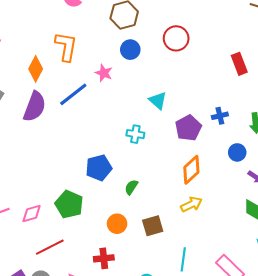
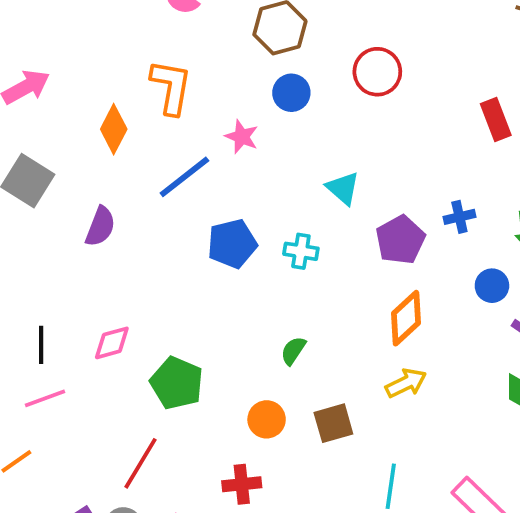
purple semicircle: (35, 107) -> (100, 226), moved, size x0.7
blue pentagon: (99, 168) -> (232, 244), moved
pink diamond: (32, 214) -> (112, 343), moved
red line: (50, 247) -> (140, 463), turned -32

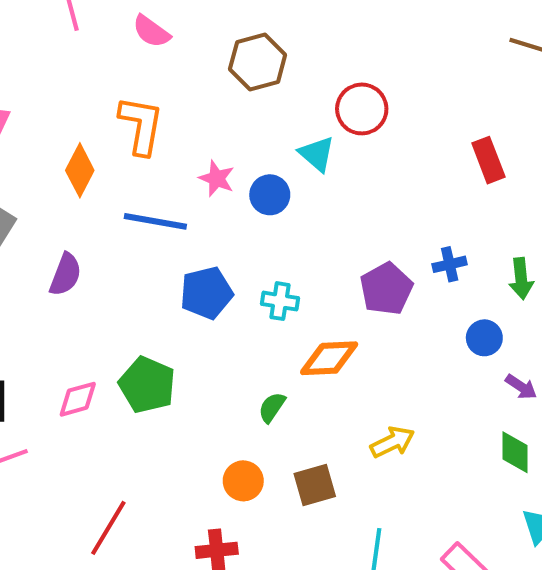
blue circle: (291, 93) -> (270, 195), moved
blue line: (184, 177) -> (155, 221), turned 48
cyan triangle: (343, 188) -> (317, 154), moved
orange diamond: (406, 318) -> (329, 358), moved, turned 40
green pentagon: (177, 383) -> (147, 385), moved

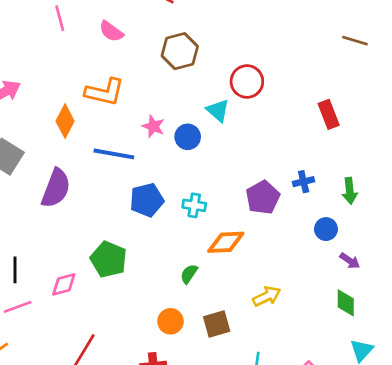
orange L-shape: (141, 125) -> (105, 92), turned 93
purple semicircle: (65, 274) -> (56, 188), size x1.4
pink diamond: (78, 399) -> (64, 284), moved

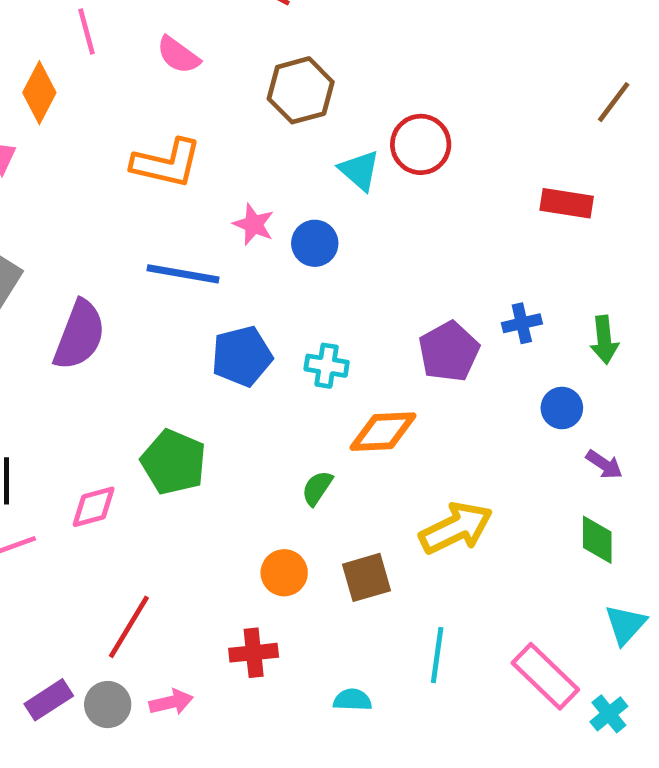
brown line: (355, 41) -> (614, 102), moved, turned -70
cyan triangle: (218, 110) -> (359, 170), moved
red rectangle: (329, 114) -> (567, 203), turned -60
orange diamond: (65, 121) -> (39, 93), moved
yellow arrow: (267, 296) -> (456, 528), size x1.4

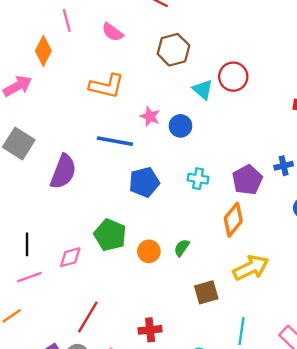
cyan cross: (327, 366) -> (198, 179), moved
orange diamond: (383, 432) -> (233, 220), moved, turned -48
orange circle: (284, 573) -> (149, 251), moved

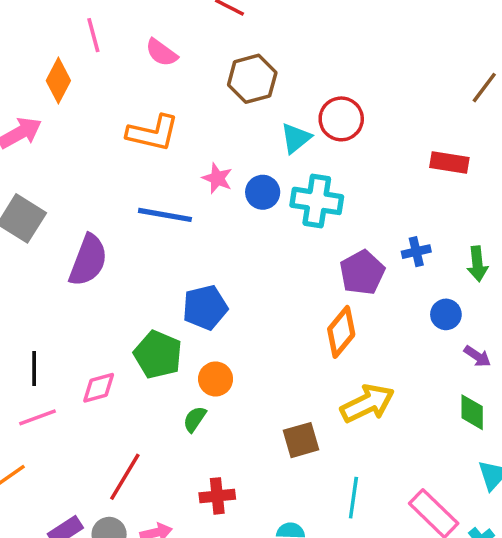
cyan triangle: (203, 90) -> (296, 138), turned 40
cyan cross: (198, 179) -> (317, 201), moved, size x1.6
blue pentagon: (144, 182) -> (205, 307), moved
green semicircle: (182, 248) -> (195, 419), moved

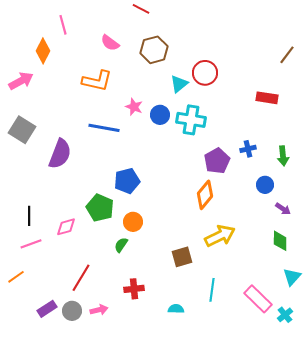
pink semicircle: (161, 53) -> (110, 43), moved

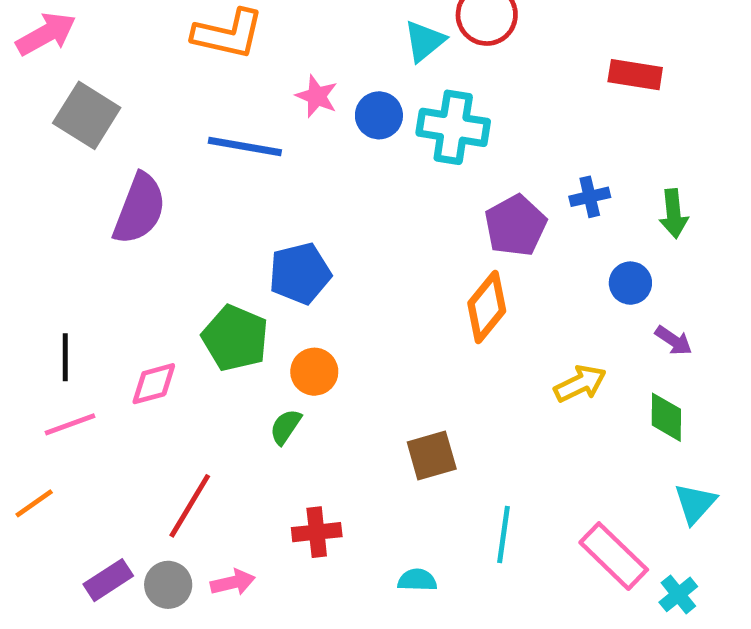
gray square: (22, 130) -> (87, 115), moved
yellow arrow: (220, 236) -> (580, 384), moved, size x0.7

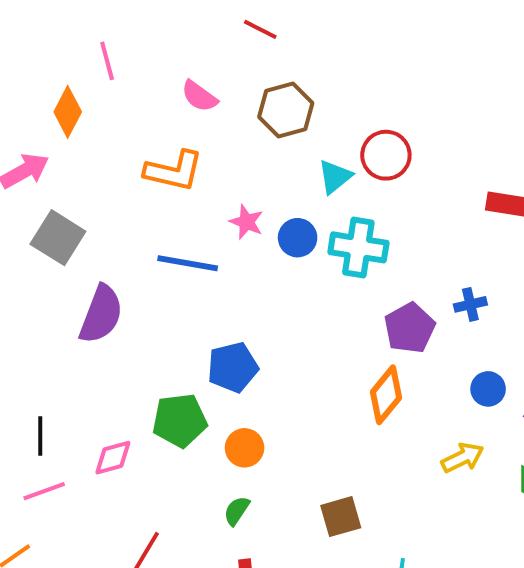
blue circle: (630, 283) -> (488, 389), moved
green pentagon: (235, 338) -> (180, 420), turned -30
green semicircle: (286, 427) -> (237, 511), moved

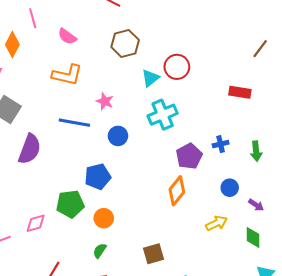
pink semicircle: (199, 96) -> (67, 36), moved
blue circle: (298, 238) -> (118, 136), moved
cyan cross: (358, 247) -> (163, 115), turned -32

